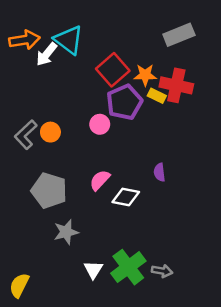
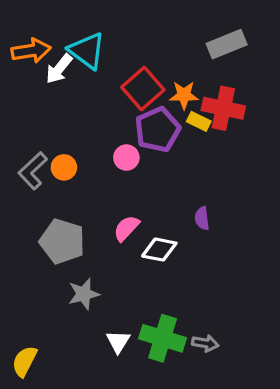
green cross: (128, 267) -> (163, 338), turned -36

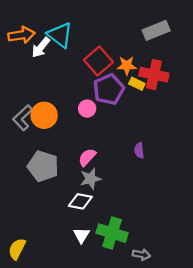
orange circle: (64, 167) -> (44, 115), size x1.5
white diamond: (159, 250) -> (80, 201), moved
gray star: (84, 294) -> (91, 179), moved
gray arrow: (205, 343) -> (141, 255), moved

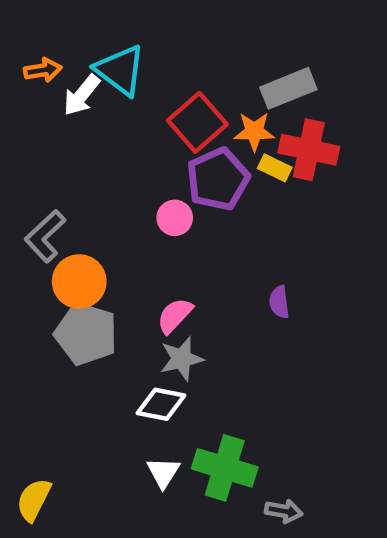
gray rectangle: (156, 30) -> (288, 88), moved
orange arrow: (21, 35) -> (43, 70), size x0.7
orange circle: (44, 115) -> (79, 282), moved

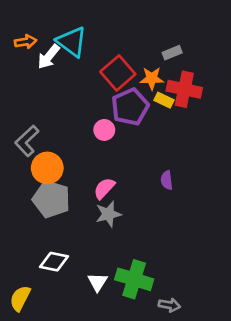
gray rectangle: (288, 88) -> (172, 53), size x0.6
white diamond: (161, 404) -> (54, 262), moved

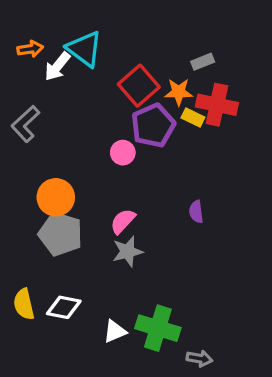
gray L-shape: (27, 141) -> (25, 124), moved
white triangle: (97, 282) -> (115, 331), turned 35
yellow semicircle: (20, 298) -> (24, 304), moved, turned -40

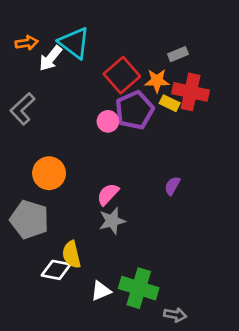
pink circle: (123, 153) -> (108, 121), moved
purple semicircle: (196, 212) -> (172, 186), turned 36
gray pentagon: (61, 234) -> (29, 219), moved
yellow semicircle: (24, 304) -> (71, 254), moved

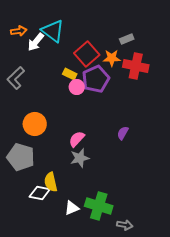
yellow rectangle: (170, 103) -> (70, 74), moved

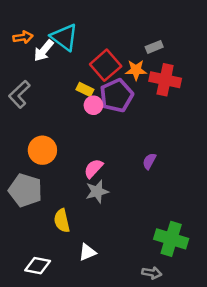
white diamond: (40, 193) -> (38, 266), moved
green cross: (99, 206) -> (171, 239), moved

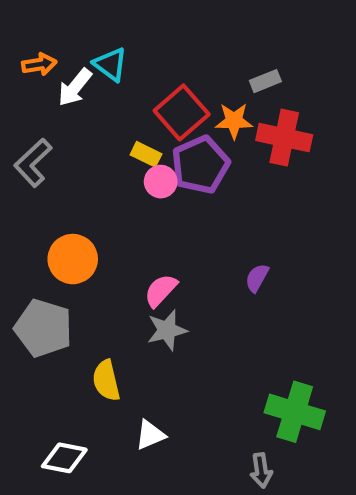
cyan triangle: (64, 37) -> (110, 64), size x0.7
gray arrow: (152, 273) -> (261, 470), turned 72

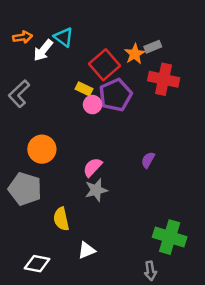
orange star: (234, 121) -> (135, 54), moved, turned -30

